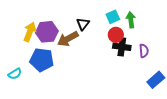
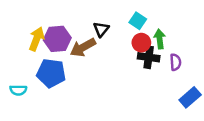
cyan square: (113, 17) -> (138, 21), turned -32
green arrow: (131, 20) -> (160, 39), moved
cyan semicircle: (15, 74) -> (18, 90), turned 32

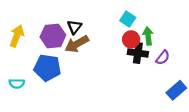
black triangle: (101, 29) -> (74, 27), moved
yellow arrow: (37, 39) -> (17, 36), moved
purple semicircle: (175, 62) -> (163, 58), turned 42

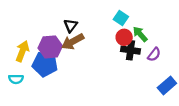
yellow arrow: (17, 36) -> (22, 51), moved
purple hexagon: (53, 36) -> (50, 47), moved
green arrow: (148, 36) -> (140, 34), turned -35

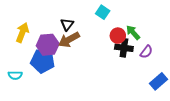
cyan square: (121, 18) -> (103, 12), moved
yellow arrow: (22, 51) -> (22, 33), moved

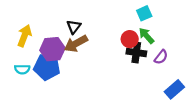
cyan square: (103, 12) -> (144, 13), moved, turned 32
cyan semicircle: (15, 75) -> (22, 69), moved

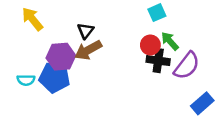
cyan square: (144, 13) -> (157, 13), moved
yellow arrow: (24, 36) -> (32, 19), moved, turned -60
purple semicircle: (161, 57) -> (187, 66), size x1.6

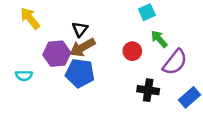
red circle: (150, 45) -> (132, 51), moved
black cross: (158, 61) -> (148, 90), moved
blue pentagon: (54, 77) -> (80, 73), moved

